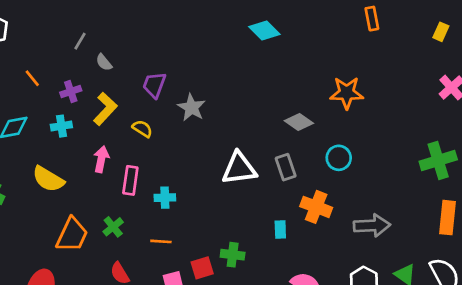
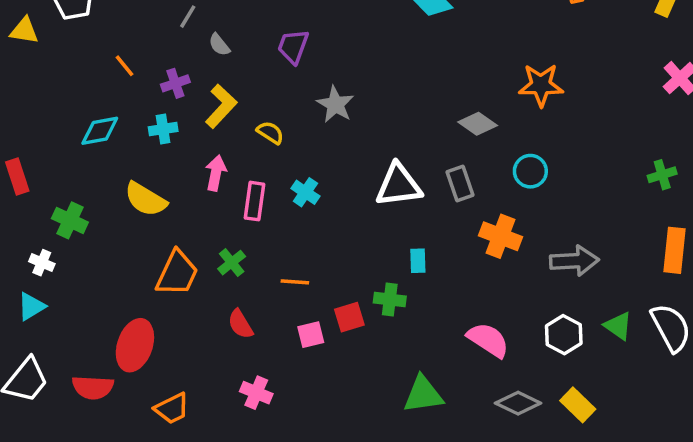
purple trapezoid: (154, 85) -> (293, 46), moved
green cross: (438, 161) -> (662, 175), size x0.6
cyan cross: (165, 198) -> (305, 192), moved, turned 36
cyan rectangle: (280, 229) -> (418, 261), moved

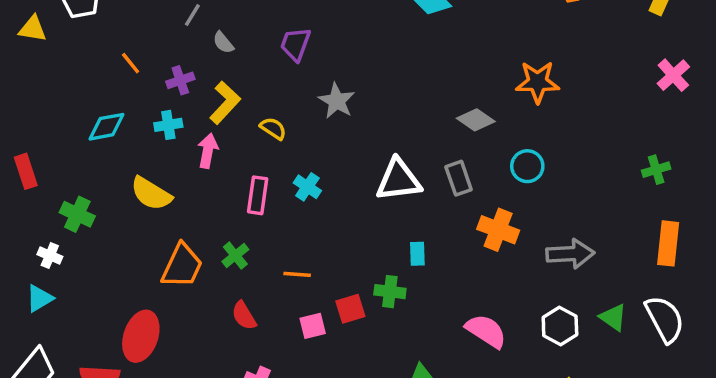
pink arrow: (216, 173) -> (208, 151), moved

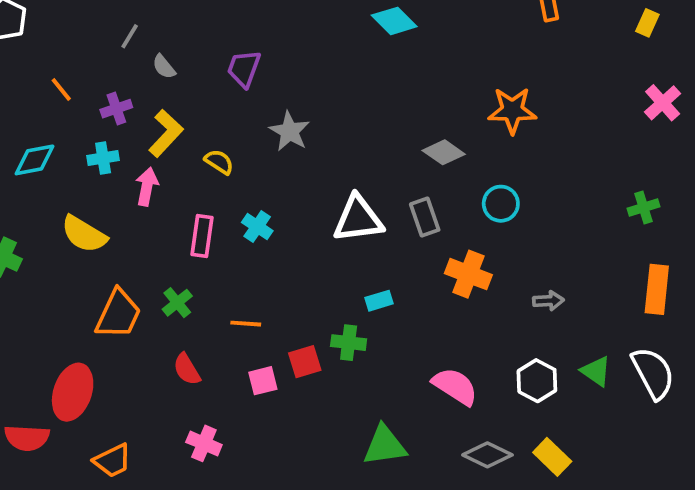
cyan rectangle: (417, 254) -> (379, 301), turned 75
gray arrow: (570, 254) -> (548, 301), size x0.6

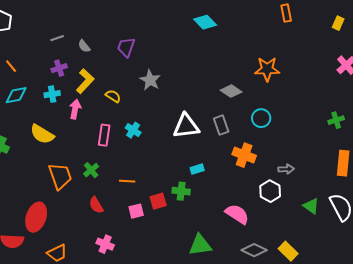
gray line: (130, 36) -> (57, 38), moved, turned 40
orange line: (61, 89) -> (11, 66), moved
orange trapezoid: (118, 314) -> (60, 176), turned -44
white hexagon: (537, 381) -> (270, 191), moved

